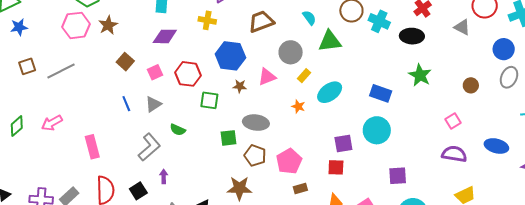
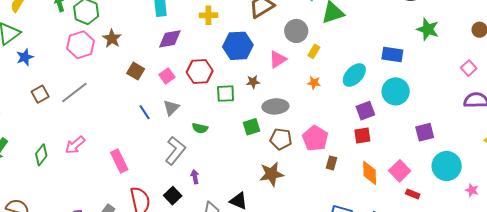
brown star: (240, 86) -> (253, 82), moved
cyan ellipse: (330, 92) -> (354, 75), moved
brown rectangle: (300, 189) -> (332, 163), turned -48

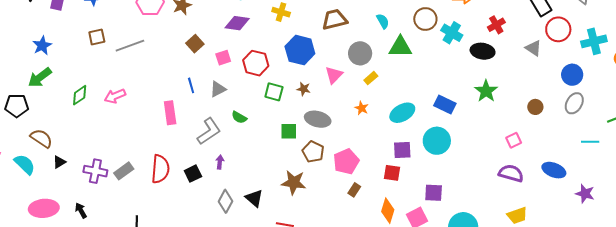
pink triangle: (278, 59) -> (334, 75), turned -30
purple square: (425, 132) -> (434, 193), moved
pink rectangle: (119, 161) -> (170, 113), moved

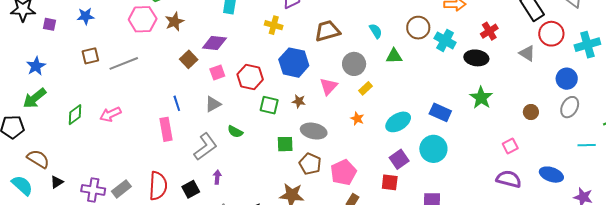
purple diamond: (237, 23) -> (214, 43), moved
green triangle: (400, 47) -> (394, 56), size x0.7
blue line: (191, 85) -> (177, 103), moved
purple square: (402, 150) -> (399, 159), turned -30

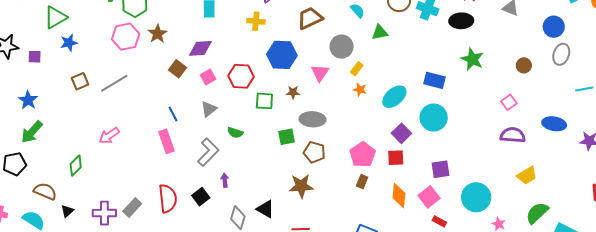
green diamond: (75, 115) -> (76, 166), moved
orange star: (357, 119) -> (360, 90), moved
pink pentagon: (343, 172) -> (363, 155), moved

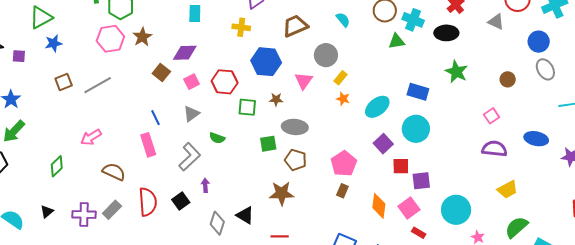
green triangle: (380, 32) -> (397, 41), moved
gray ellipse: (561, 54) -> (545, 69), turned -50
red square: (396, 158) -> (401, 166), moved
brown semicircle: (45, 191) -> (114, 172), moved

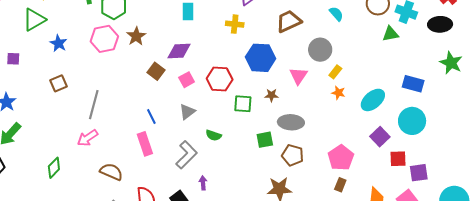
blue star: (54, 43) -> (58, 43), moved, turned -30
gray line: (98, 85) -> (94, 105), moved, turned -44

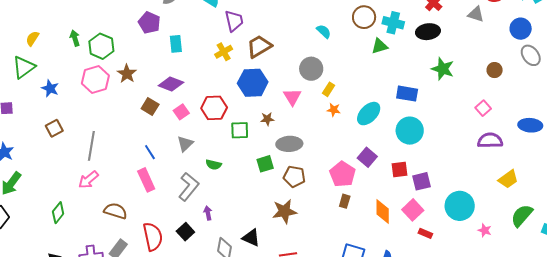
brown trapezoid: (289, 21) -> (259, 46), moved
yellow cross: (235, 24) -> (224, 52), turned -30
purple diamond: (179, 51) -> (171, 84), turned 30
purple square: (380, 137) -> (367, 157), moved

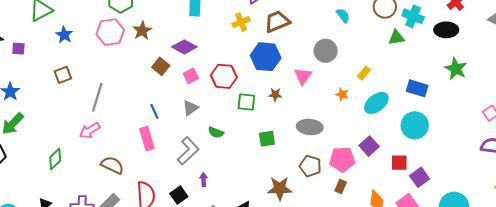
yellow rectangle: (329, 89) -> (364, 73), moved
gray ellipse: (289, 144) -> (310, 127), moved
pink pentagon: (343, 174) -> (342, 159), turned 30
brown pentagon: (294, 177) -> (310, 166), moved
purple square: (422, 181) -> (420, 177), turned -30

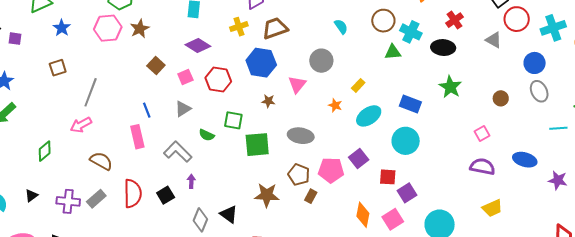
purple diamond: (184, 47) -> (198, 46), moved
green square: (246, 102) -> (233, 120), moved
green square: (267, 139) -> (257, 145), size x1.5
gray L-shape: (188, 151) -> (178, 152), turned -96
brown rectangle: (341, 187) -> (311, 196), moved

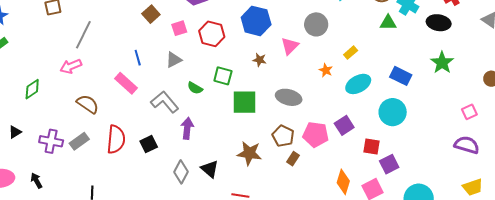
pink rectangle: (137, 137) -> (126, 83), turned -40
purple arrow: (191, 181) -> (187, 128), moved, size x1.5

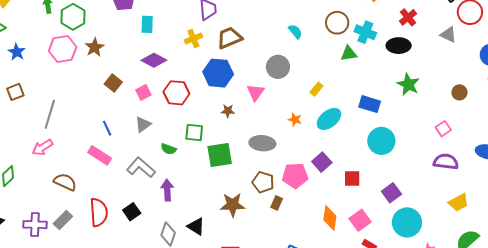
orange star: (326, 70) -> (295, 120), moved
cyan circle: (393, 112) -> (381, 141), moved
purple square: (389, 164) -> (391, 193), moved

